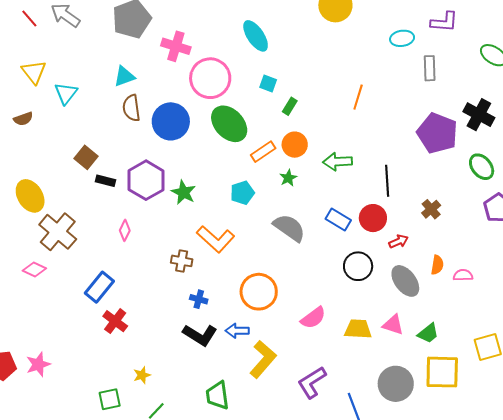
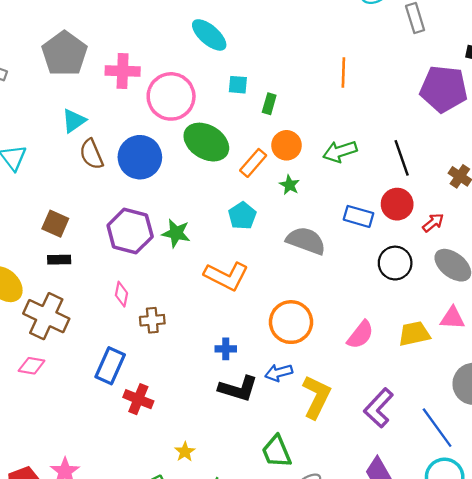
black rectangle: (105, 181) -> (59, 260), moved
brown cross: (182, 261) -> (152, 320), moved

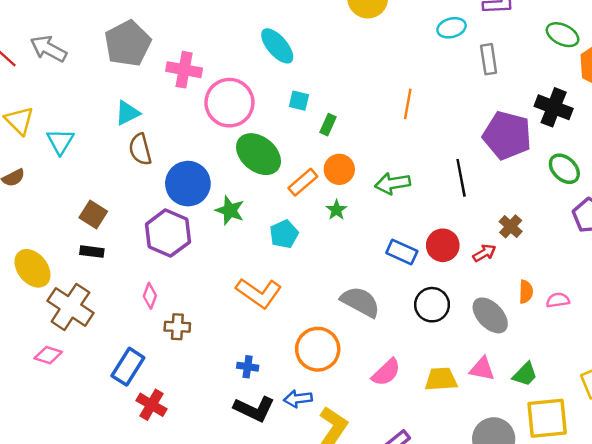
blue circle: (140, 157) -> (188, 184), moved
black line: (402, 158) -> (461, 178), moved
red arrow: (433, 223) -> (484, 253), moved
green star: (176, 233) -> (230, 210), moved
gray semicircle: (306, 241) -> (360, 302), moved

